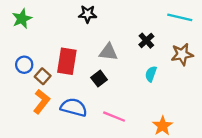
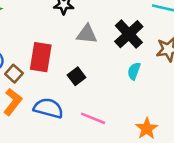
black cross: (146, 41) -> (129, 34), size x1.6
gray triangle: (108, 52) -> (87, 34), moved

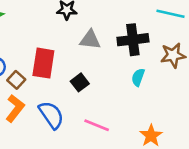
black cross: (129, 34) -> (133, 40), turned 36
blue semicircle: (48, 108) -> (51, 115), turned 40

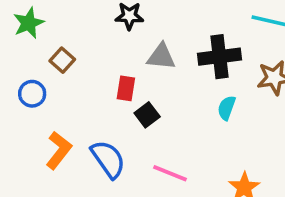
red rectangle: (43, 63) -> (126, 88), moved, size x0.6
brown square: (16, 80) -> (62, 60), moved

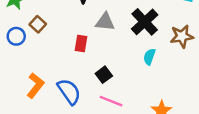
black cross: (219, 57) -> (145, 22), turned -36
blue circle: (32, 94) -> (16, 36), moved
black square: (147, 115) -> (104, 75), moved

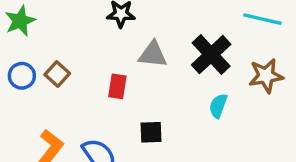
brown square: (38, 24) -> (57, 74), moved
black square: (104, 75) -> (151, 132), turned 35

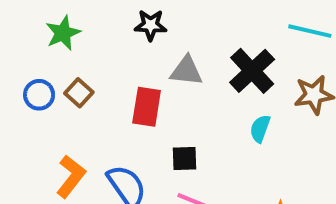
green star: (20, 21) -> (63, 33), moved
red rectangle: (117, 86) -> (147, 107), size x1.4

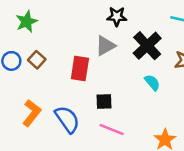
black star: (151, 25) -> (117, 17), moved
gray triangle: (186, 71) -> (105, 46), turned -35
cyan semicircle: (260, 129) -> (152, 83), turned 120

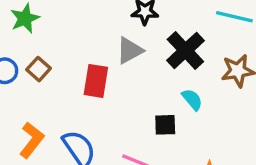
black square: (104, 102) -> (165, 125), moved

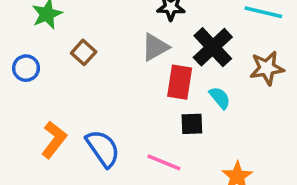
brown square: (38, 69) -> (84, 52), moved
red rectangle: (96, 81) -> (180, 82), moved

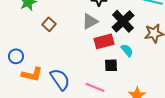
blue circle: (26, 68) -> (16, 56), moved
red rectangle: (180, 82) -> (104, 41), turned 66
orange L-shape: (54, 140) -> (32, 74), turned 65

